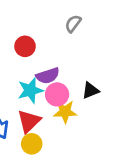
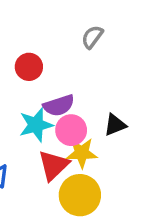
red triangle: (29, 121) -> (54, 165), moved
yellow circle: (32, 144) -> (80, 195), moved, size x1.5

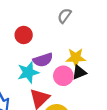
pink circle: (71, 130) -> (63, 76), moved
yellow star: (82, 153) -> (76, 58), moved

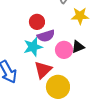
red circle: (24, 35) -> (37, 22), moved
yellow star: (76, 58) -> (80, 16), moved

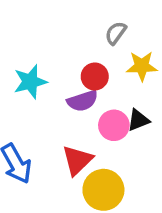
red circle: (37, 22) -> (95, 77), moved
cyan star: (33, 47) -> (30, 82), moved

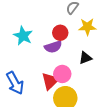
cyan star: (30, 82) -> (23, 36), turned -30
pink circle: (114, 125) -> (62, 74), moved

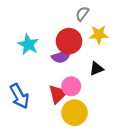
red circle: (60, 33) -> (69, 41), size x1.5

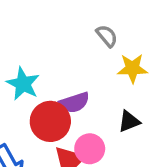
gray semicircle: (82, 14) -> (107, 36), turned 104
red circle: (69, 41) -> (50, 121), moved

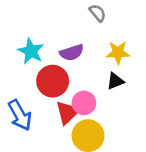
yellow star: (132, 68) -> (118, 53), moved
purple semicircle: (74, 103) -> (72, 53), moved

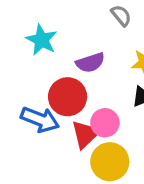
cyan star: (31, 51) -> (42, 40), moved
blue arrow: (20, 115) -> (40, 119), moved, turned -40

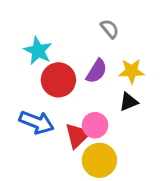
purple semicircle: (90, 63) -> (96, 71), moved, turned -40
red circle: (68, 97) -> (58, 80), moved

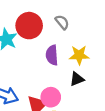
purple semicircle: (96, 71) -> (52, 55), turned 144
red circle: (58, 80) -> (29, 26), moved

